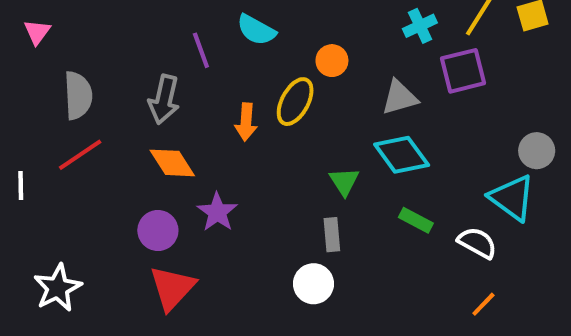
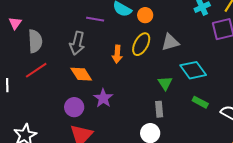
pink triangle: (37, 32) -> (15, 23), moved
purple line: (201, 50) -> (95, 19), turned -60
orange circle: (332, 61) -> (145, 15), moved
gray triangle: (399, 97) -> (170, 42), moved

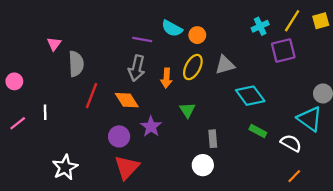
gray arrow: (77, 43) -> (137, 68), moved
red line: (36, 70) -> (91, 96), moved, turned -35
green triangle: (165, 83) -> (187, 110), moved

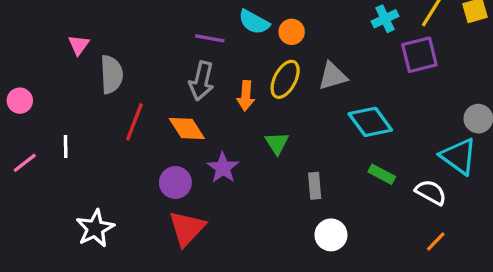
white circle: (203, 165) -> (331, 235), moved

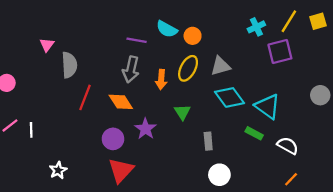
cyan diamond: (370, 122) -> (229, 97), moved
white line: (66, 146) -> (31, 130), moved
cyan triangle: (459, 156) -> (268, 106), moved
white star: (95, 228) -> (58, 170), size x0.7

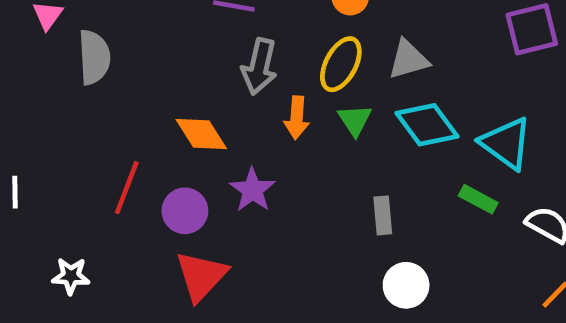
gray arrow: (131, 69) -> (259, 67), moved
orange arrow: (161, 80) -> (297, 118), moved
red line: (85, 97) -> (127, 188), moved
green triangle: (182, 112) -> (355, 120), moved
white star: (58, 170) -> (71, 276), turned 30

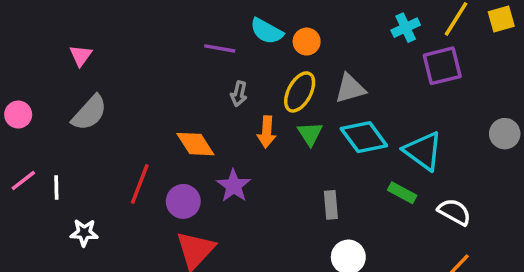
gray semicircle: (94, 57) -> (89, 113), moved, turned 45
gray arrow: (259, 67) -> (239, 94), size x0.6
white star: (71, 276) -> (84, 233), moved

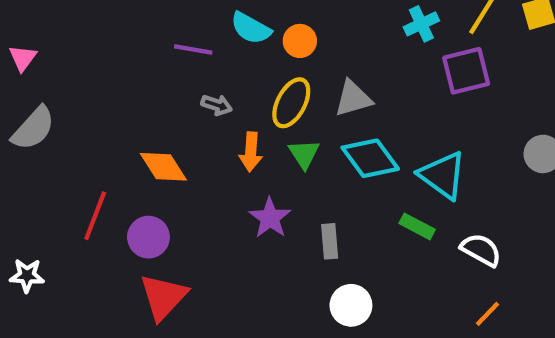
gray arrow: (239, 94) -> (217, 105), turned -85
purple star: (234, 186) -> (270, 218), moved

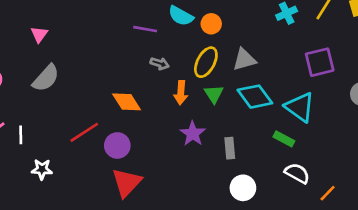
purple square: (466, 71) -> (320, 62), moved
red line: (95, 216) -> (84, 132), turned 36
white semicircle: (481, 250) -> (297, 173), moved

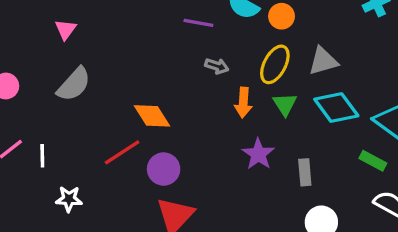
orange diamond: (127, 102) -> (152, 116), moved

